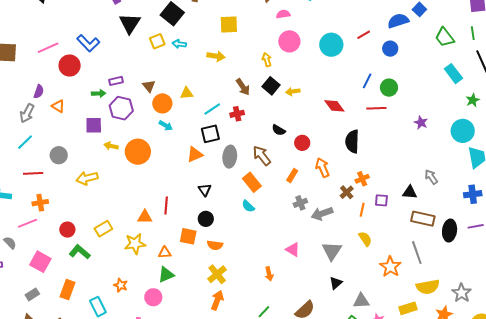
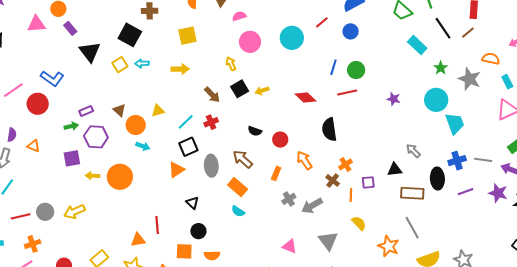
black square: (271, 86) -> (240, 89), turned 30
gray circle: (59, 155) -> (45, 212), moved
black ellipse: (450, 231) -> (437, 179), moved

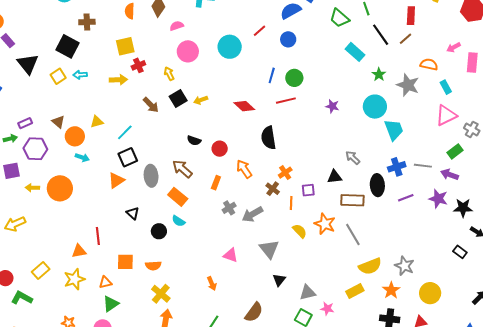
red cross: (211, 122) -> (138, 65), moved
black circle: (198, 231) -> (159, 231), moved
orange star: (389, 246) -> (325, 224), moved

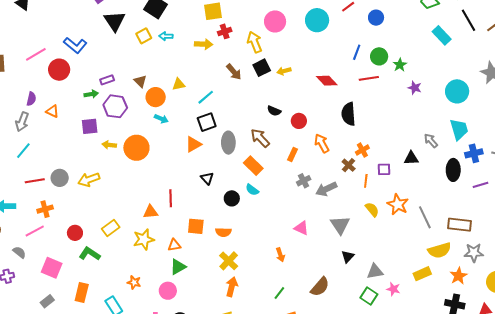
yellow arrow: (169, 74) -> (255, 42), size x1.5
green star: (379, 74) -> (400, 65), moved
cyan trapezoid: (394, 130) -> (459, 129), moved
brown rectangle: (352, 200) -> (460, 225), moved
gray star: (404, 266) -> (474, 253), turned -30

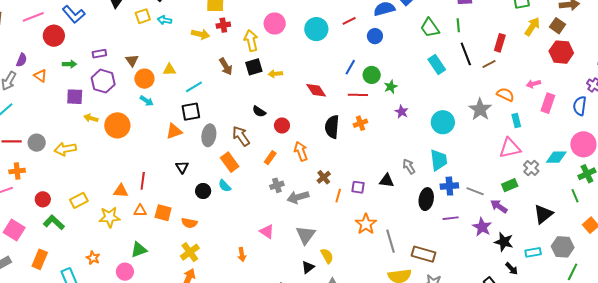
green arrow: (91, 94) -> (69, 64), moved
orange cross: (362, 150) -> (360, 123), moved
yellow semicircle: (372, 209) -> (327, 256), moved
orange triangle: (174, 245) -> (140, 211), moved

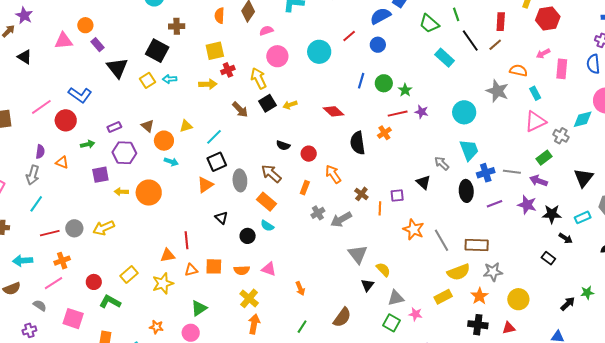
red hexagon: (561, 52) -> (548, 18), moved
red line: (358, 95) -> (398, 114), moved
black triangle: (387, 181) -> (423, 182), turned 49
pink triangle: (267, 232) -> (269, 269), moved

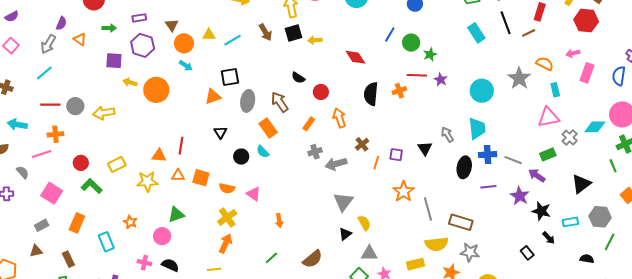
cyan line: (214, 137) -> (233, 40), moved

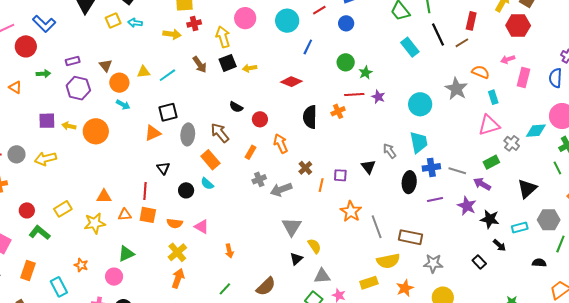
blue line: (390, 34) -> (308, 47), moved
red diamond: (355, 57) -> (291, 82), turned -30
purple square: (114, 61) -> (47, 121), moved
red line: (181, 146) -> (145, 191), moved
gray star: (470, 252) -> (433, 263), moved

